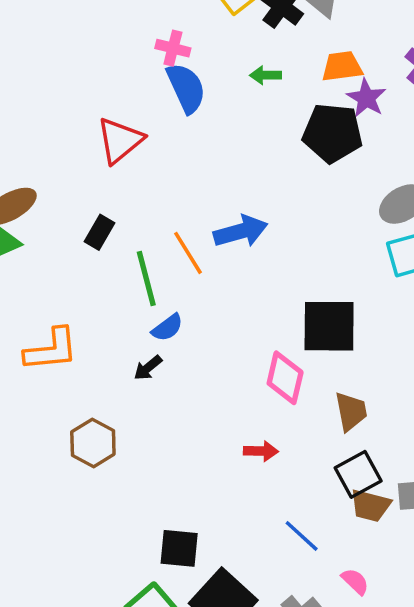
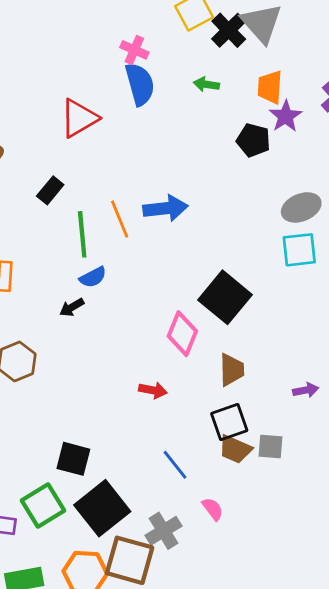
orange trapezoid: (342, 66) -> (270, 87), turned -88
black pentagon: (332, 133) -> (253, 140), size x0.7
black square: (329, 326) -> (225, 297), turned 30

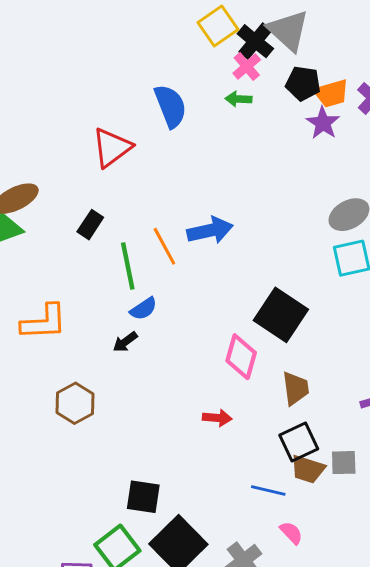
pink cross: (134, 50) -> (247, 66), moved, turned 32
orange trapezoid: (270, 87) -> (331, 93), moved, turned -104
black pentagon: (253, 140) -> (303, 83), moved
blue line: (175, 465) -> (268, 490), moved, turned -32

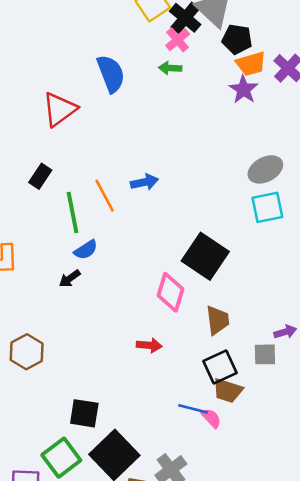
black pentagon: (303, 83) -> (237, 39), moved
blue arrow: (210, 230) -> (144, 182), size x0.7
brown hexagon: (75, 403) -> (27, 352), moved
gray square: (344, 463) -> (265, 354), moved
pink semicircle: (291, 533) -> (211, 418), moved

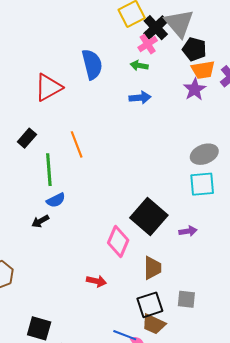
blue arrow: (144, 182) -> (140, 98), moved
orange line: (105, 196) -> (77, 144), moved
purple arrow: (285, 332) -> (188, 231), moved

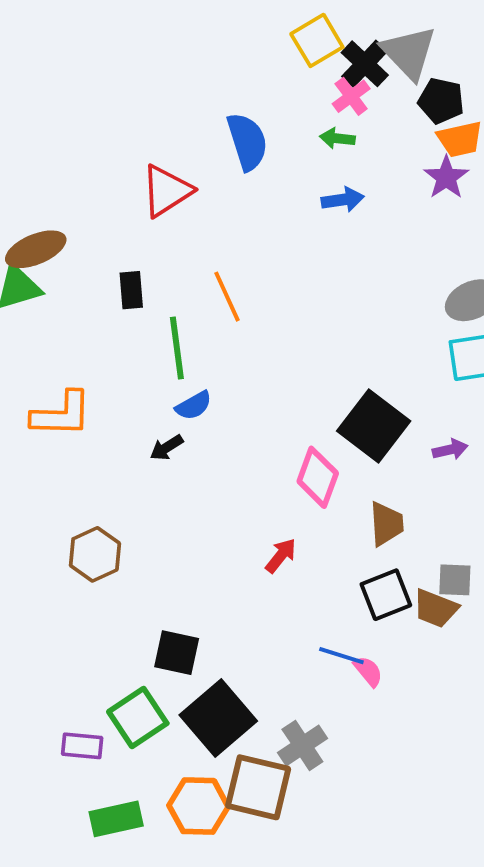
black rectangle: (27, 138) -> (131, 290), turned -42
red arrow: (96, 281) -> (281, 556), turned -60
brown trapezoid: (154, 324) -> (436, 608), moved

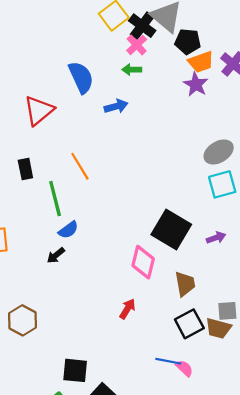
blue arrow: (343, 200) -> (116, 106), moved

